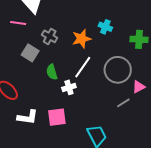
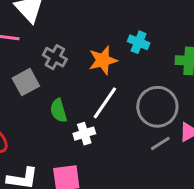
gray square: (30, 53) -> (26, 82), turned 30
gray line: (123, 103) -> (160, 143), moved

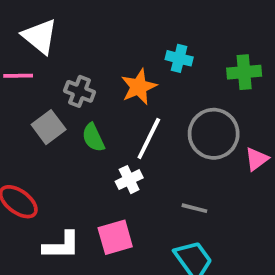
green semicircle: (58, 111) -> (93, 138), moved
gray line: (160, 143) -> (194, 208), moved, turned 55

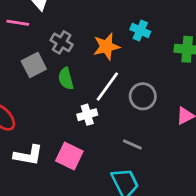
gray circle: (214, 134) -> (143, 96), moved, size x0.7
pink square: (115, 237) -> (69, 156), turned 32

